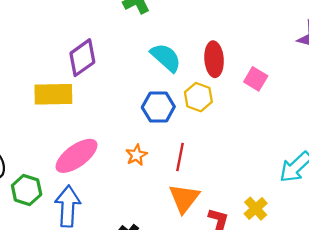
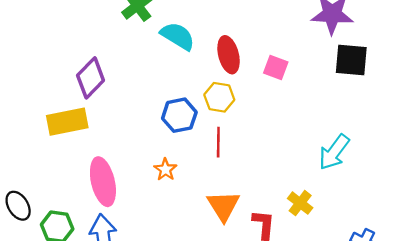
cyan semicircle: (166, 58) -> (178, 36), moved
pink ellipse: (77, 156) -> (103, 182), turned -57
red line: (180, 157) -> (218, 142), moved

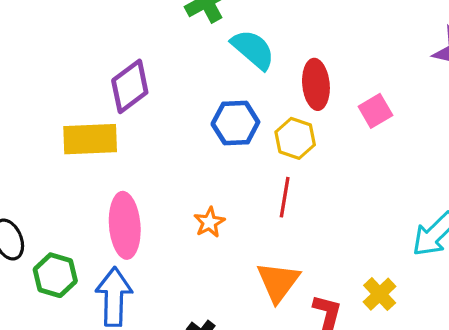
pink square: (276, 67) -> (375, 111), turned 30
blue hexagon: (179, 115) -> (235, 123), moved

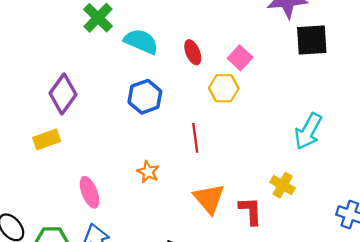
red ellipse: (316, 84) -> (193, 52), size x0.7
yellow hexagon: (295, 138) -> (224, 88), moved
yellow rectangle: (90, 139) -> (47, 139), size x0.7
pink ellipse: (125, 225) -> (90, 192), size x0.7

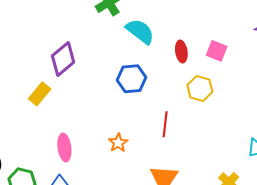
pink square: (240, 58) -> (217, 51), moved, turned -35
yellow rectangle: (47, 139) -> (40, 94), turned -45

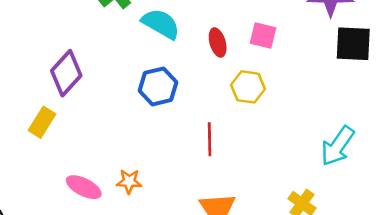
orange star: (118, 143) -> (129, 181), moved, turned -30
pink ellipse: (64, 148) -> (84, 187), turned -48

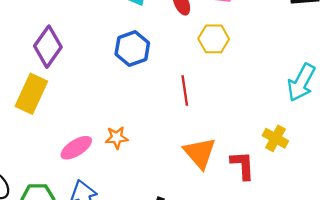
yellow rectangle: (42, 122) -> (31, 94), size x1.4
pink ellipse: (84, 187) -> (76, 148), turned -52

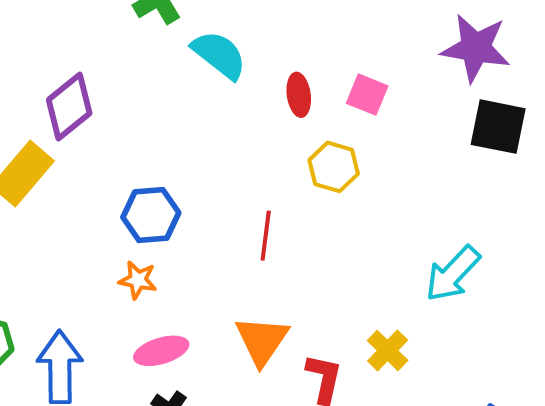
blue hexagon: (132, 49) -> (151, 215), moved
pink ellipse: (76, 148) -> (161, 351), moved

